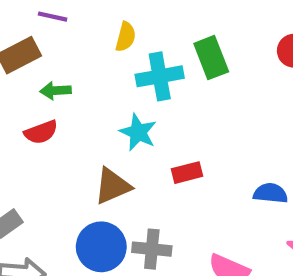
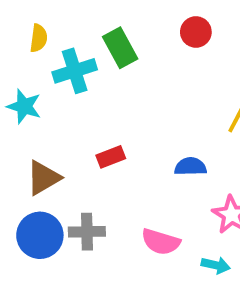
cyan star: (138, 132) -> (24, 106), moved

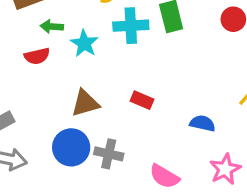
red rectangle: (111, 157) -> (142, 100), turned 30

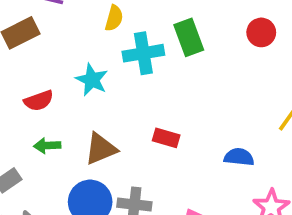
green arrow: (52, 27) -> (47, 146), moved

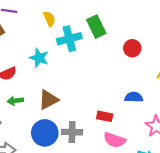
yellow semicircle: (114, 18) -> (49, 19), turned -35
red circle: (261, 32) -> (132, 48), moved
red rectangle: (166, 138) -> (105, 116), moved

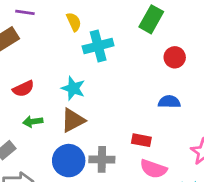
green rectangle: (96, 27) -> (151, 19), moved, turned 55
cyan star: (39, 58) -> (73, 88), moved
blue semicircle: (134, 97) -> (169, 102), moved

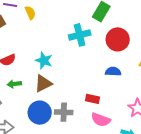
yellow semicircle: (74, 22) -> (30, 13), moved
cyan cross: (98, 46) -> (80, 35), moved
red circle: (175, 57) -> (118, 39), size x1.5

